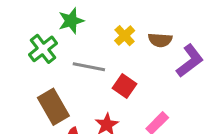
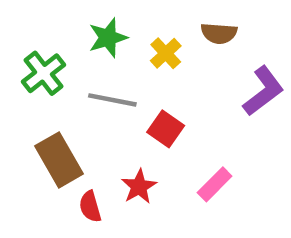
green star: (71, 21) -> (108, 38), moved
brown semicircle: (160, 40) -> (219, 33), moved

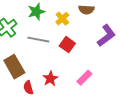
red square: (166, 129) -> (67, 45), moved

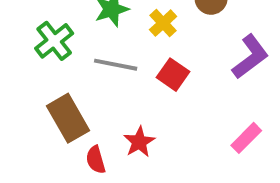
pink rectangle: (84, 78) -> (246, 138), moved

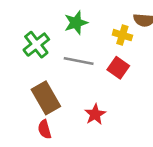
yellow cross: (163, 23) -> (122, 35), moved, turned -30
red semicircle: (96, 160) -> (45, 129), moved

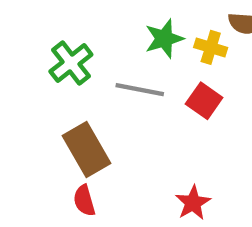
green star: (76, 23) -> (164, 39), moved
red star: (95, 114) -> (193, 203), moved

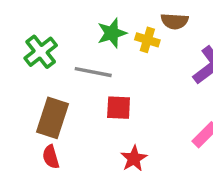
red square: (204, 101) -> (119, 108), moved, turned -32
brown rectangle: (86, 150) -> (52, 118), turned 48

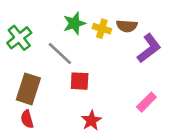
brown semicircle: (175, 21) -> (127, 26), moved
gray line: (93, 72) -> (60, 54), turned 32

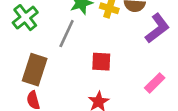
gray line: (60, 54) -> (67, 34), turned 72
red square: (80, 81) -> (101, 62), moved

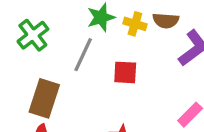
red square: (101, 62) -> (125, 72), moved

